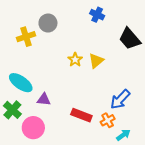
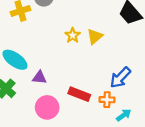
orange cross: (108, 120) -> (107, 100), turned 32
pink circle: (33, 128) -> (47, 107), moved

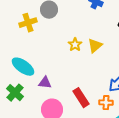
red rectangle: (79, 94) -> (81, 98), turned 36

